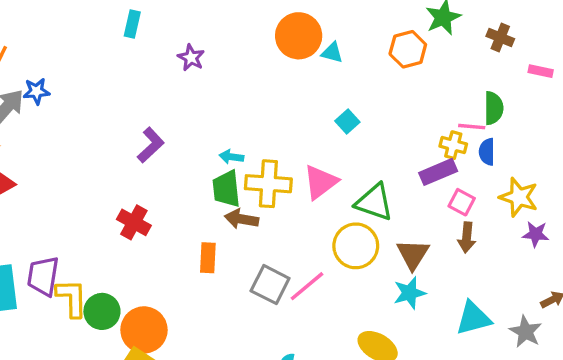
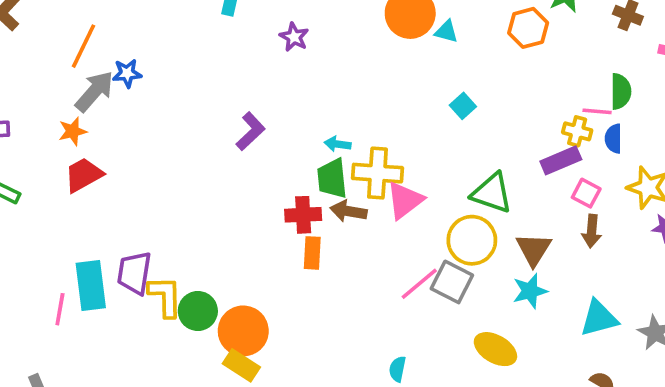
pink triangle: (320, 182) -> (405, 200), moved
red cross: (134, 222) -> (303, 215), moved, turned -32
gray square: (270, 285) -> (452, 282), moved

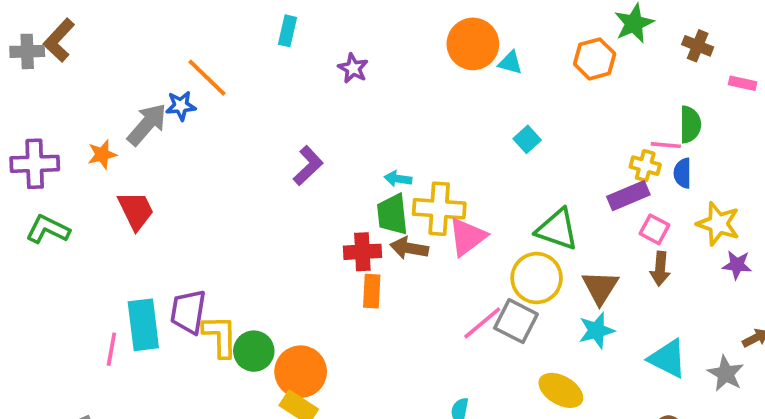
orange line: (84, 46) -> (207, 78), moved, turned -72
orange star: (73, 131) -> (102, 154), moved
red trapezoid: (84, 175) -> (136, 211), turned 93
cyan triangle: (599, 318) -> (668, 359), turned 42

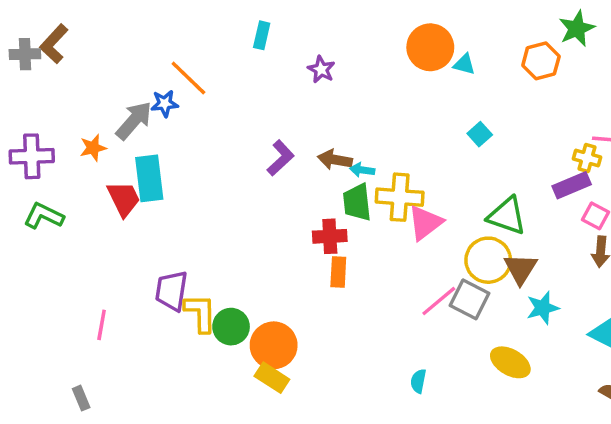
brown arrow: (409, 248) -> (335, 160), moved
brown triangle: (600, 287) -> (521, 269), moved
cyan rectangle: (143, 325) -> (149, 178), moved

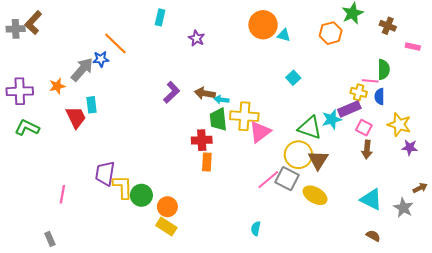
cyan rectangle: (149, 178) -> (91, 105), size x0.6
cyan star: (543, 308) -> (332, 119), moved
orange circle: (274, 345) -> (167, 207), size x0.7
yellow ellipse: (510, 362) -> (315, 195), moved

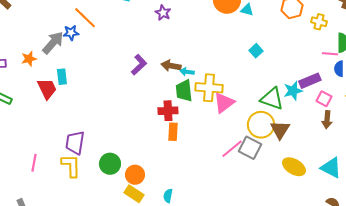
yellow cross: (359, 92) -> (319, 22), moved
yellow L-shape: (123, 187) -> (71, 166), moved
yellow ellipse: (315, 195) -> (294, 167), moved
cyan semicircle: (256, 229) -> (168, 196), moved

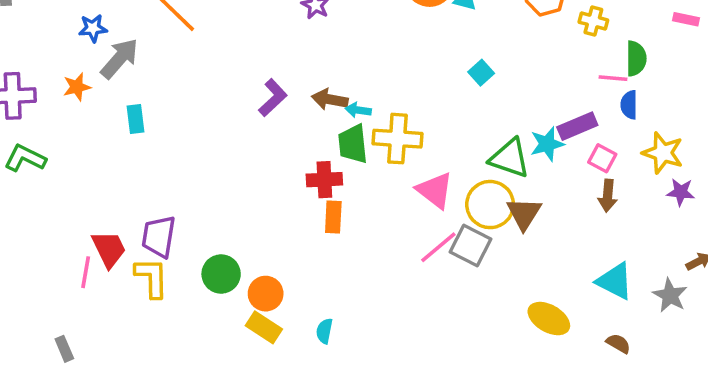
blue star: (71, 33) -> (93, 28), moved
red trapezoid: (47, 89) -> (109, 249), moved
pink triangle: (224, 103) -> (435, 190), moved, turned -45
yellow ellipse: (294, 167) -> (549, 319), moved

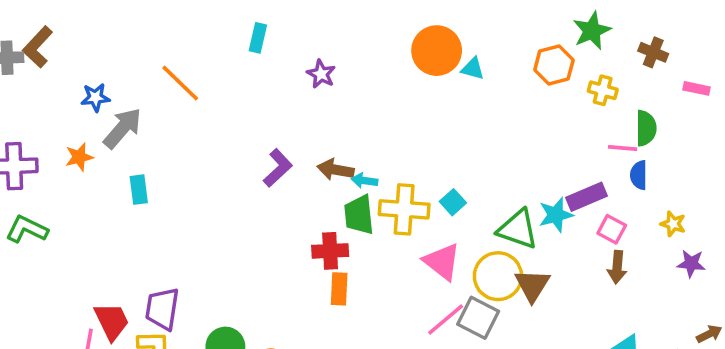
cyan square: (481, 73) -> (453, 202), moved
yellow star: (663, 153) -> (673, 224), size x0.6

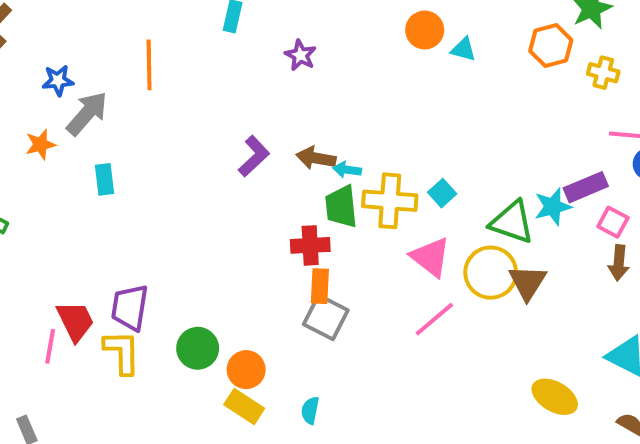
orange circle: (437, 51) -> (425, 30), size x0.7
orange line: (180, 83) -> (149, 65), turned 45
gray square: (478, 318) -> (326, 317), moved

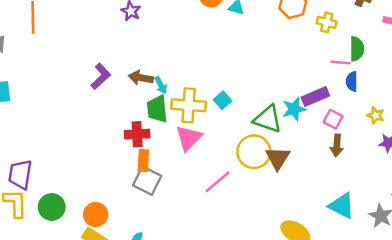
cyan arrow: (347, 170) -> (161, 85), turned -126
pink triangle: (431, 257) -> (189, 138), moved, turned 36
green circle: (198, 348) -> (52, 207), moved

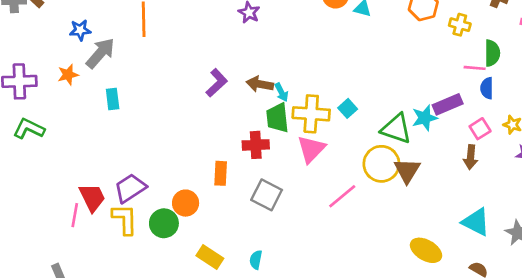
pink square: (333, 119) -> (480, 129), moved, turned 30
orange rectangle: (143, 161) -> (221, 173), moved
purple trapezoid: (20, 174) -> (130, 188), turned 48
orange circle: (96, 215) -> (186, 203), moved

